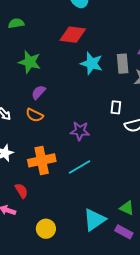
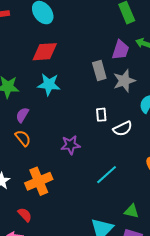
cyan star: (92, 63) -> (49, 84), moved
orange semicircle: (34, 115) -> (23, 138), turned -144
cyan line: (79, 167) -> (107, 175), moved

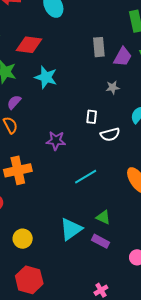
red diamond: (45, 52) -> (29, 45), moved
gray rectangle: (99, 70) -> (99, 47), moved
gray star: (124, 81) -> (113, 87), moved, size x0.6

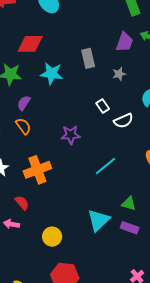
gray rectangle: (99, 47) -> (88, 58), moved
white rectangle: (92, 117) -> (103, 106), turned -32

